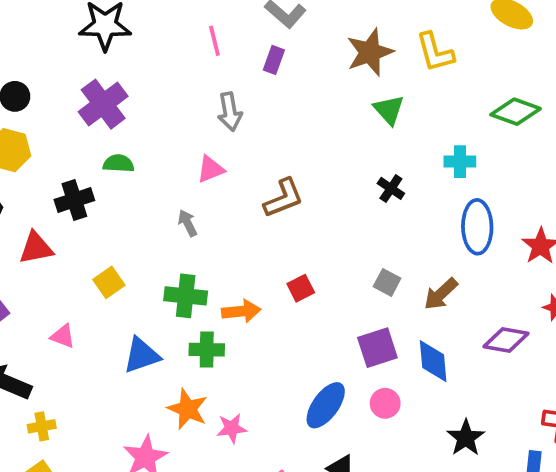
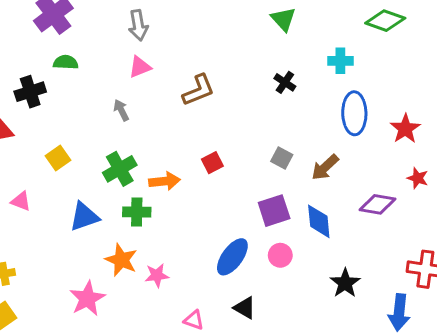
gray arrow: (230, 112) -> (138, 25), moved
green cross: (186, 296) -> (120, 169), turned -36

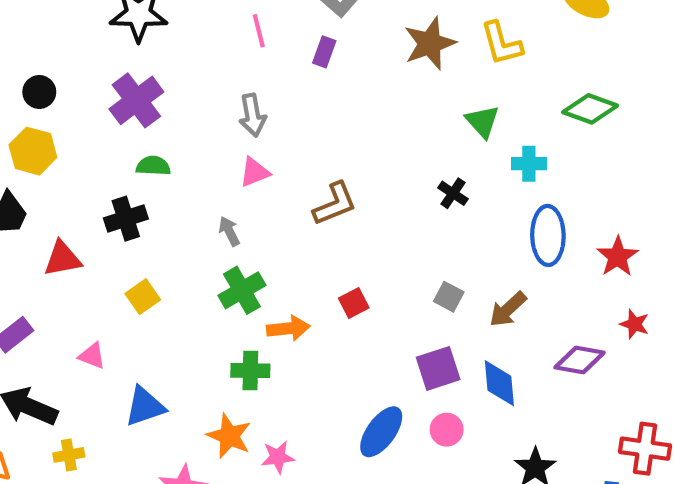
green triangle: (283, 19) -> (482, 122), moved
black cross: (30, 92) -> (126, 219), moved
green cross: (120, 169) -> (242, 290), moved
blue triangle: (84, 217) -> (145, 406), moved

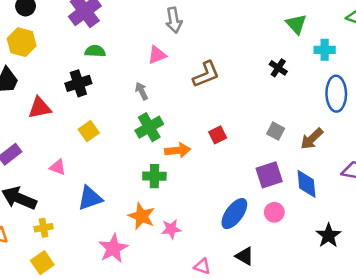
gray arrow: (252, 115) -> (174, 20), moved

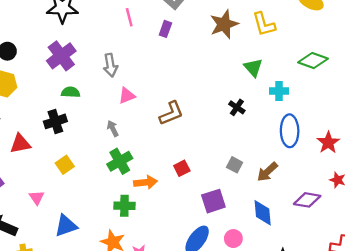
gray arrow: (174, 20) -> (110, 65), moved
pink triangle: (58, 167) -> (37, 198), turned 35
purple square: (269, 175) -> (213, 201), moved

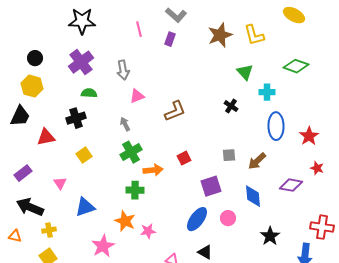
gray square: (235, 165) -> (229, 155), turned -32

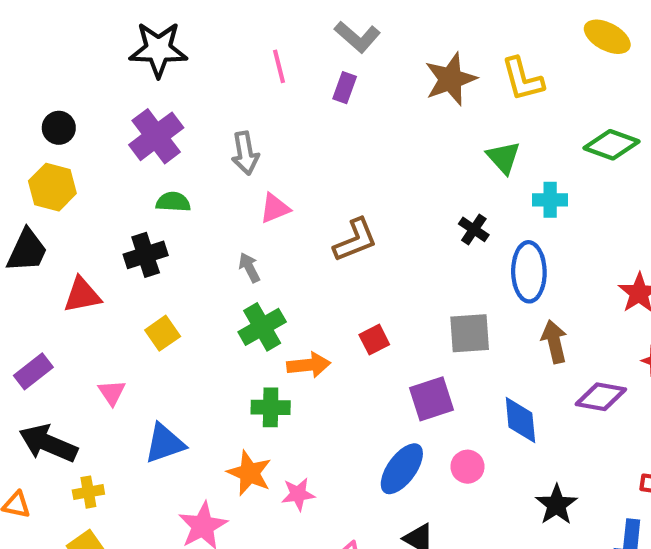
blue ellipse: (276, 126) -> (529, 272), moved
gray square: (229, 155) -> (470, 333), size x1.5
brown arrow: (257, 161) -> (554, 342), moved, turned 120

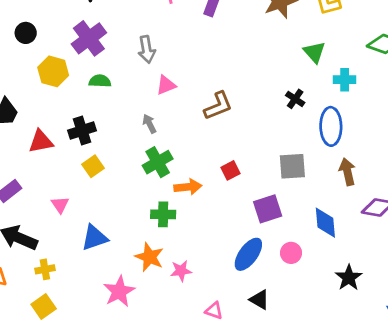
yellow hexagon: (52, 187) -> (53, 71), moved
black cross: (146, 255) -> (82, 131), moved

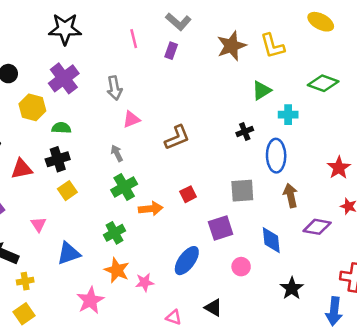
green triangle: (314, 52) -> (262, 90), turned 40
green semicircle: (100, 81) -> (61, 128), moved
black cross: (295, 99) -> (245, 131), turned 35
green cross: (163, 214) -> (114, 233), moved, turned -30
blue ellipse: (248, 254) -> (187, 261), moved

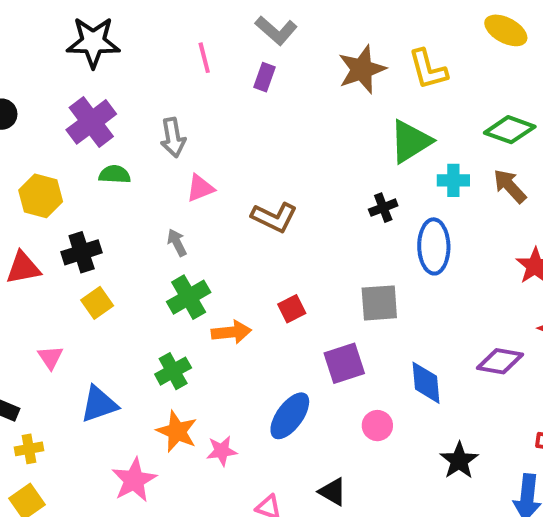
green triangle: (262, 90) -> (410, 141), size x1.4
yellow hexagon: (32, 107) -> (41, 196), moved
green semicircle: (61, 128) -> (115, 174), moved
brown L-shape: (177, 138) -> (274, 217), turned 48
brown arrow: (291, 195) -> (510, 186), moved, turned -30

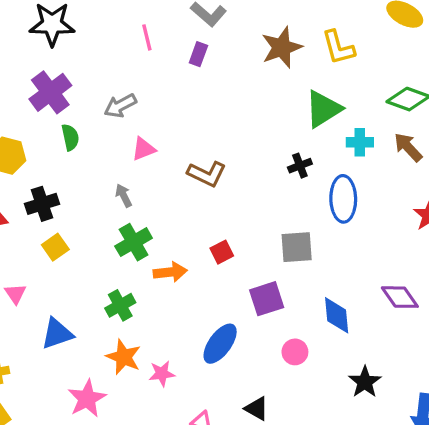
gray arrow: (173, 137) -> (120, 106), turned 72
green semicircle: (115, 174) -> (70, 137), turned 75
purple diamond: (500, 361) -> (400, 297), turned 45

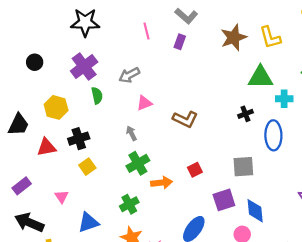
green triangle: (323, 109) -> (260, 77), turned 32
blue diamond: (337, 315) -> (255, 211), moved

